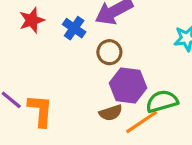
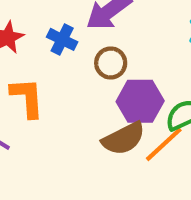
orange L-shape: (40, 111) -> (27, 98), moved
brown semicircle: (111, 113) -> (124, 139), size x1.5

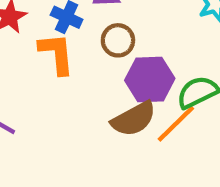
orange L-shape: (27, 98) -> (56, 54), moved

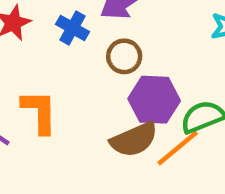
orange L-shape: (56, 54) -> (39, 112), moved

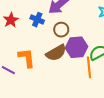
brown semicircle: (134, 140) -> (56, 53), moved
orange line: (178, 148) -> (89, 67), turned -50

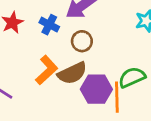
purple hexagon: (76, 47) -> (96, 89), moved
orange L-shape: (27, 58) -> (47, 70), moved, turned 50

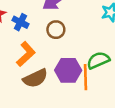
blue cross: (49, 25) -> (20, 22), moved
brown semicircle: (72, 73) -> (35, 78), moved

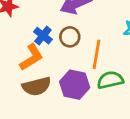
blue cross: (20, 22) -> (43, 36), moved
orange line: (86, 77) -> (96, 54), moved

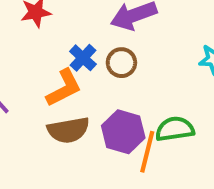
orange line: (96, 54) -> (147, 152), moved

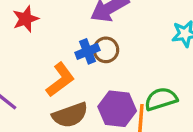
blue cross: (83, 58) -> (87, 51), moved, turned 35

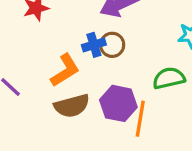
green semicircle: (161, 99) -> (169, 78), moved

